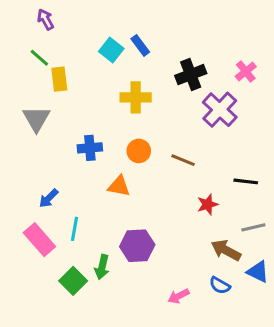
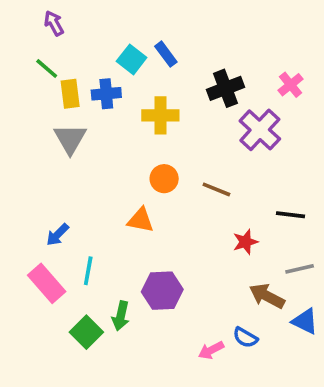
gray triangle: (36, 119) -> (70, 139), moved
blue cross: (90, 148) -> (106, 94), moved
blue semicircle: (220, 285) -> (245, 338), moved

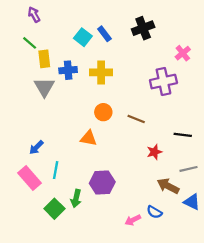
black cross: (225, 88) -> (143, 28), moved
blue cross: (106, 94) -> (68, 70), moved
purple cross: (260, 130) -> (163, 82), turned 35

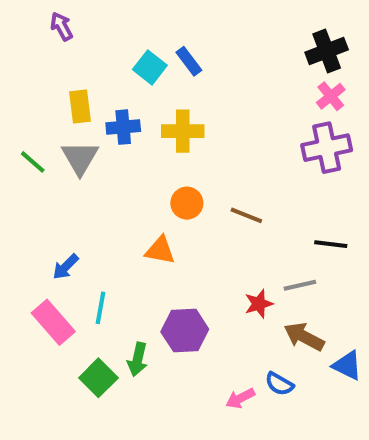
black cross: (143, 28) -> (327, 51), moved
green line: (30, 43) -> (33, 162), moved
purple cross: (163, 82) -> (327, 148), moved
red star: (154, 152) -> (259, 304), moved
gray line: (188, 169) -> (300, 285), moved

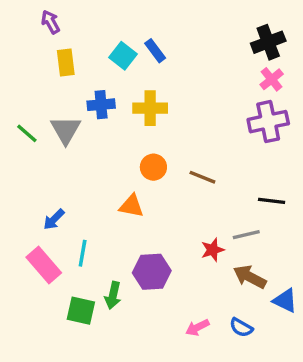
yellow rectangle: (80, 106) -> (66, 62), moved
green square: (98, 378) -> (81, 311), turned -32
blue semicircle: (279, 384) -> (241, 327), moved

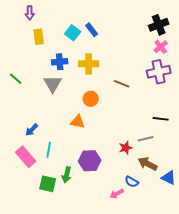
purple arrow: (50, 22) -> (30, 13), turned -152
gray triangle: (66, 130) -> (53, 84), moved
brown line: (202, 177) -> (122, 84), moved
blue semicircle: (241, 327) -> (132, 182), moved

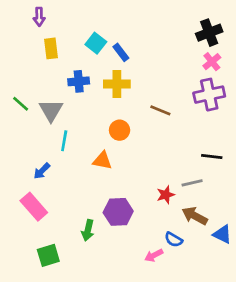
blue rectangle: (92, 30) -> (121, 52), moved
gray triangle: (53, 84) -> (51, 110), moved
cyan line: (49, 150) -> (64, 141), moved
green square: (48, 184) -> (48, 255), moved, turned -30

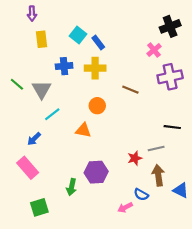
pink cross: (212, 62) -> (154, 50), moved
cyan line: (64, 141) -> (52, 114), turned 42
brown arrow: (195, 216) -> (158, 175), turned 54

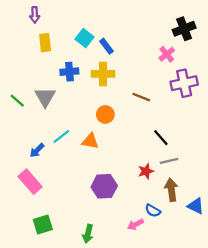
green line: (17, 84) -> (17, 101), moved
cyan line: (52, 114) -> (61, 136), moved
black line: (172, 127) -> (161, 138), moved, turned 42
green arrow: (72, 187) -> (88, 234), moved

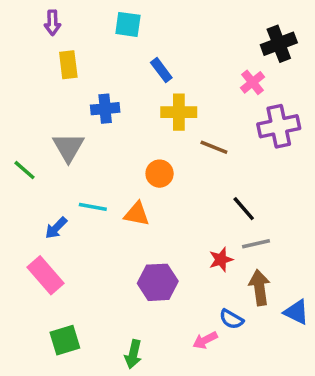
cyan square: (84, 38) -> (128, 24), moved, turned -30
yellow cross: (103, 74) -> (179, 112), moved
green line: (17, 101) -> (24, 170), moved
cyan line: (61, 136) -> (93, 207), turned 48

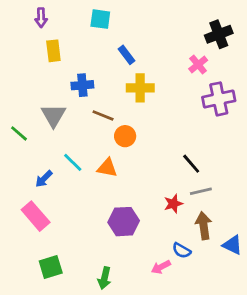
brown line: (214, 147) -> (103, 116), moved
cyan line: (93, 207) -> (73, 162), turned 35

